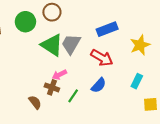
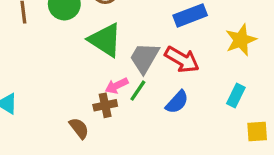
gray trapezoid: (71, 44) -> (144, 58), moved
brown cross: (52, 87) -> (105, 105), turned -32
green line: (73, 96) -> (138, 91), moved

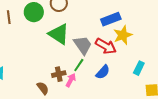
yellow star: (241, 40) -> (123, 35), moved
gray trapezoid: (144, 58) -> (83, 45), turned 115
pink arrow: (117, 86) -> (71, 80), moved, turned 144

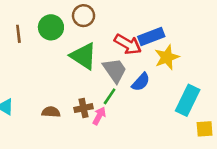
red arrow: (106, 46) -> (128, 44), moved
cyan rectangle: (139, 68) -> (188, 100), size x1.6
blue semicircle: (103, 72) -> (141, 82), moved
brown semicircle: (43, 88) -> (51, 112), moved, turned -48

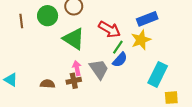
blue rectangle: (151, 36) -> (147, 19), moved
gray trapezoid: (115, 70) -> (99, 69), moved
green line: (110, 96) -> (118, 47), moved
pink arrow: (99, 116) -> (77, 68), moved, turned -40

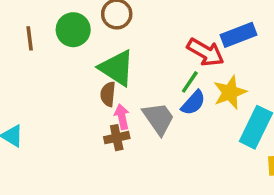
red arrow: (109, 29) -> (205, 52), moved
yellow star: (141, 40) -> (230, 92), moved
brown semicircle: (48, 84) -> (108, 94), moved, turned -88

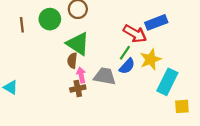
gray trapezoid: (158, 118) -> (105, 76), turned -45

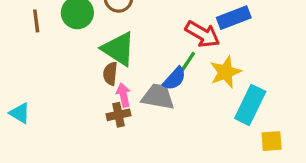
blue semicircle: (127, 66) -> (174, 79), moved

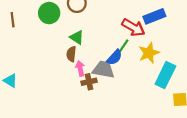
brown line: (36, 21) -> (13, 20), moved
green triangle: (119, 49) -> (77, 37), size x0.6
brown cross: (119, 115) -> (89, 82), moved

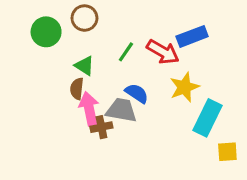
green line: (123, 46) -> (126, 52), moved
blue semicircle: (115, 57) -> (137, 93), turned -98
pink arrow: (80, 68) -> (89, 109), size x1.5

